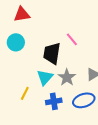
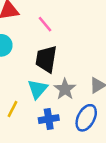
pink line: (72, 39) -> (45, 24), moved
blue ellipse: (84, 100) -> (86, 118), turned -45

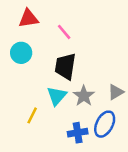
blue cross: (49, 119) -> (78, 133), moved

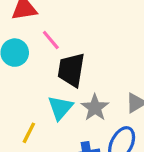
pink line: (64, 32) -> (51, 40), moved

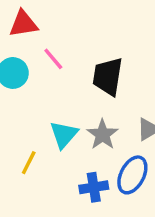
black trapezoid: (71, 70) -> (108, 76), moved

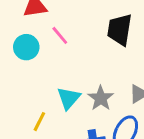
black trapezoid: (108, 76) -> (120, 30), moved

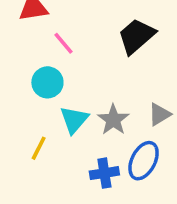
black trapezoid: (120, 30) -> (136, 36), turned 40
cyan circle: (26, 47) -> (47, 82), moved

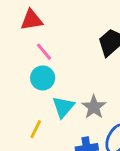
pink line: (63, 43) -> (44, 52), moved

